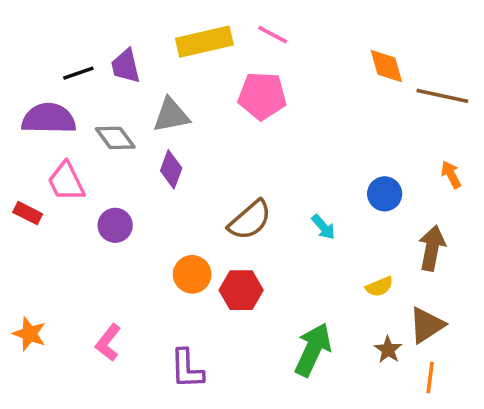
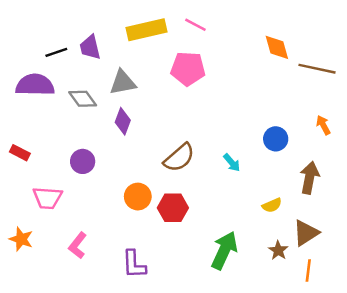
pink trapezoid: (66, 182) -> (48, 198), moved, turned -60

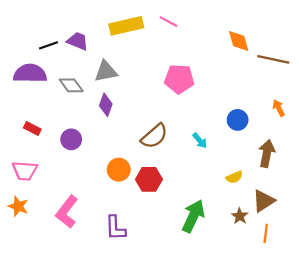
purple trapezoid: (90, 47) -> (78, 41), turned 125
pink pentagon: (188, 69) -> (179, 79), moved
red rectangle: (20, 153) -> (32, 129), moved
pink trapezoid: (48, 198) -> (25, 171), moved
pink L-shape: (78, 245) -> (67, 212), size x1.4

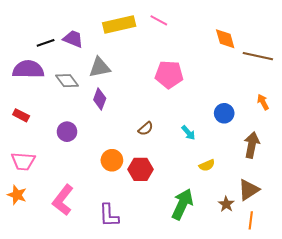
red rectangle: (32, 129) -> (21, 115), moved
brown semicircle: (154, 136) -> (146, 129), size x0.6
yellow semicircle: (234, 177) -> (207, 165), moved

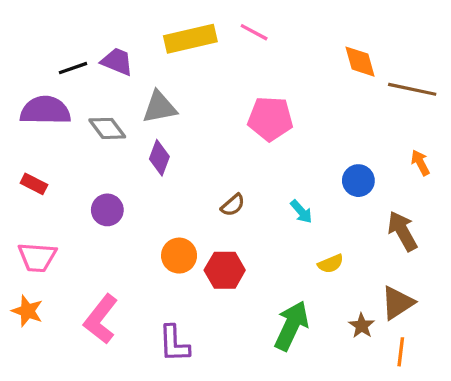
brown arrow: (252, 145) -> (402, 231), turned -40

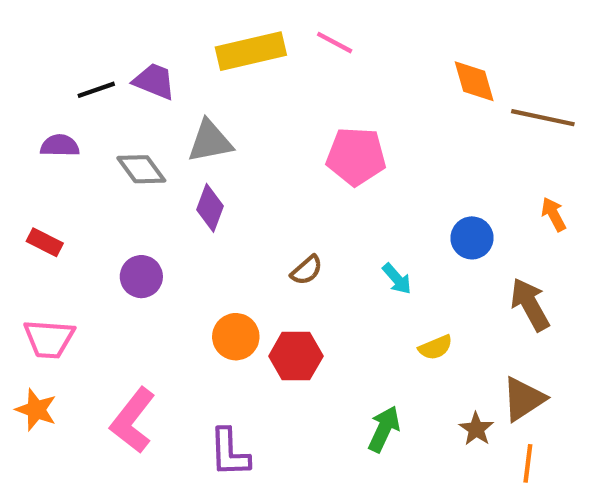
purple semicircle: (45, 110) -> (60, 146), size x0.6
green arrow: (292, 326) -> (384, 429), size x0.7

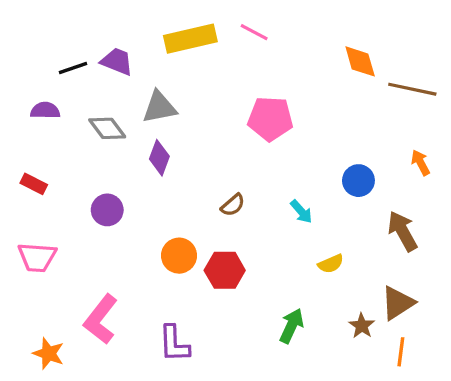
orange star: (36, 410) -> (48, 354), moved

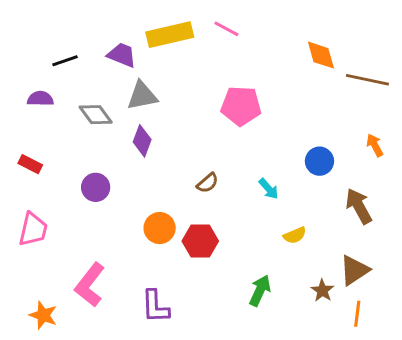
purple trapezoid: (117, 61) -> (122, 55), moved
pink trapezoid: (37, 257) -> (33, 229), turned -81

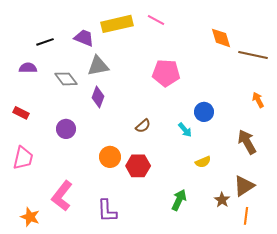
blue circle: (319, 161) -> (204, 112), moved

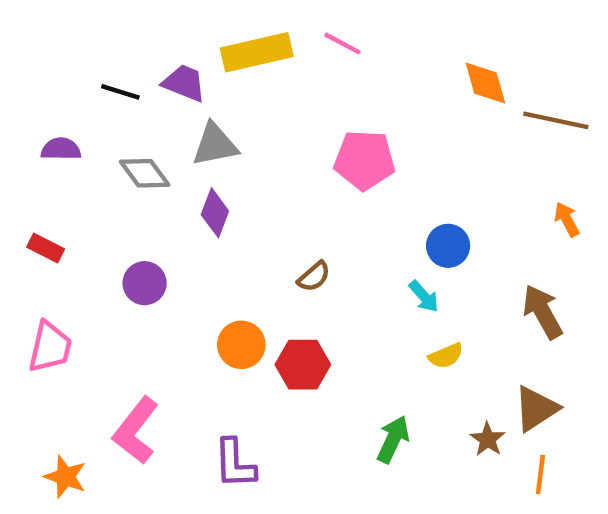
black line: (45, 42) -> (120, 92), moved, turned 36
cyan arrow: (185, 130) -> (424, 296), moved

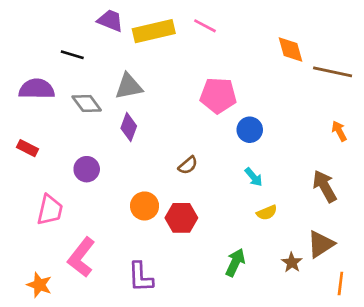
purple trapezoid: (184, 83) -> (110, 21), moved
purple semicircle: (61, 149) -> (37, 89), size x1.5
blue circle: (448, 246) -> (250, 130), moved
pink trapezoid: (50, 347) -> (50, 210), moved
orange line: (540, 475) -> (340, 284), moved

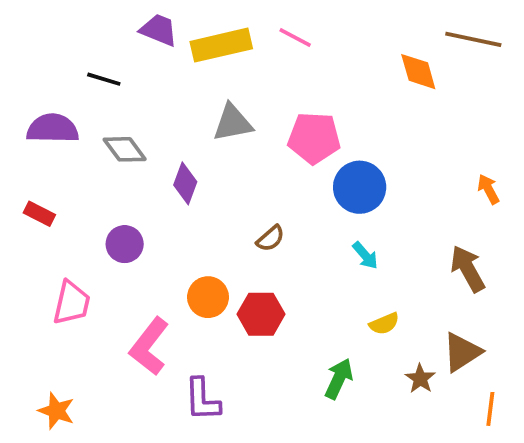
brown line: (333, 72) -> (473, 39), moved
gray triangle: (129, 86) -> (233, 123), moved
blue circle: (250, 130) -> (360, 187), size x1.4
yellow semicircle: (267, 213) -> (384, 324), moved
pink L-shape: (81, 257) -> (149, 346), moved

